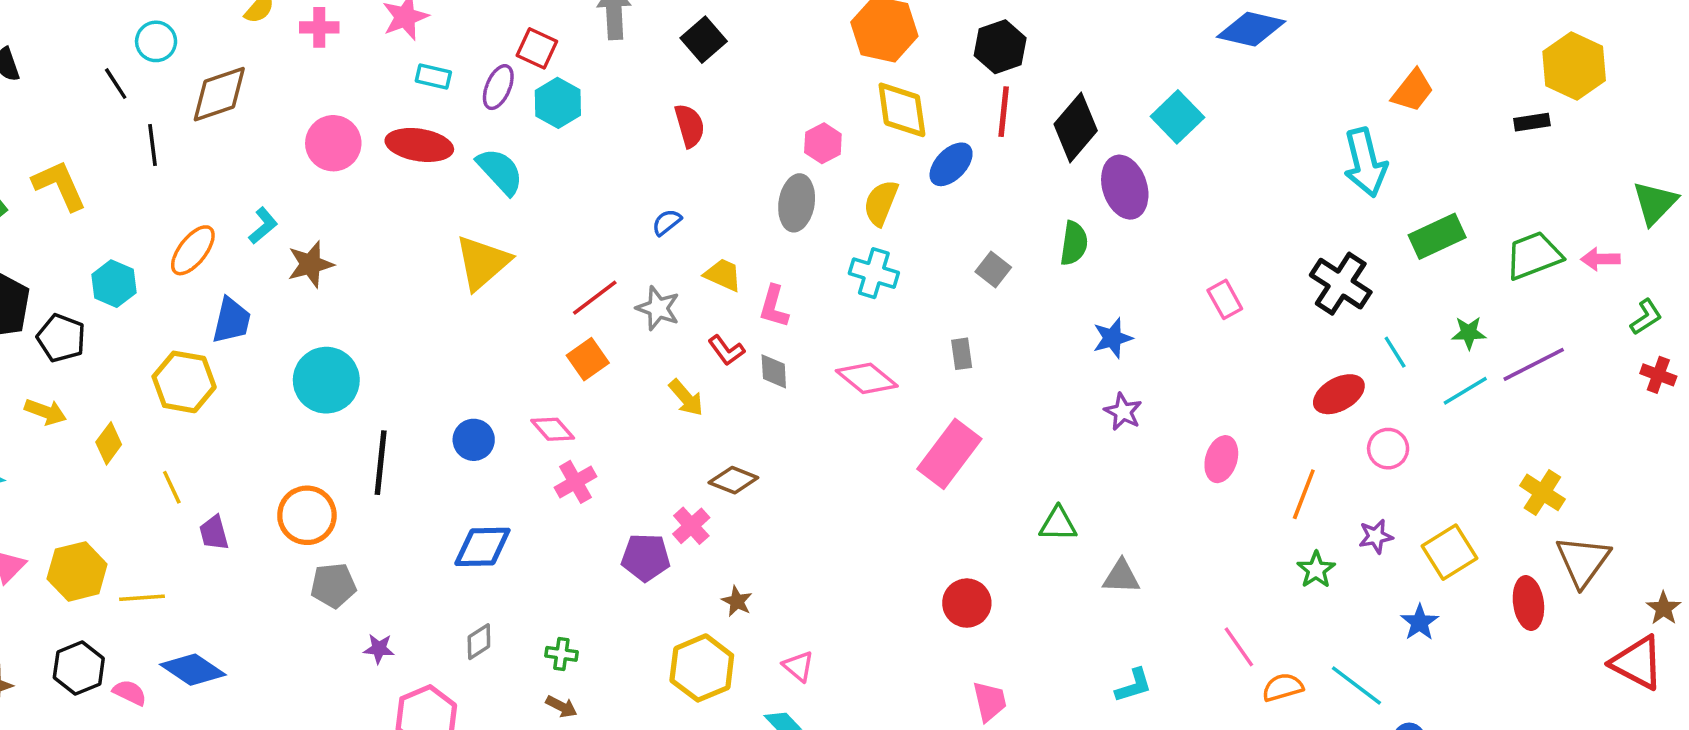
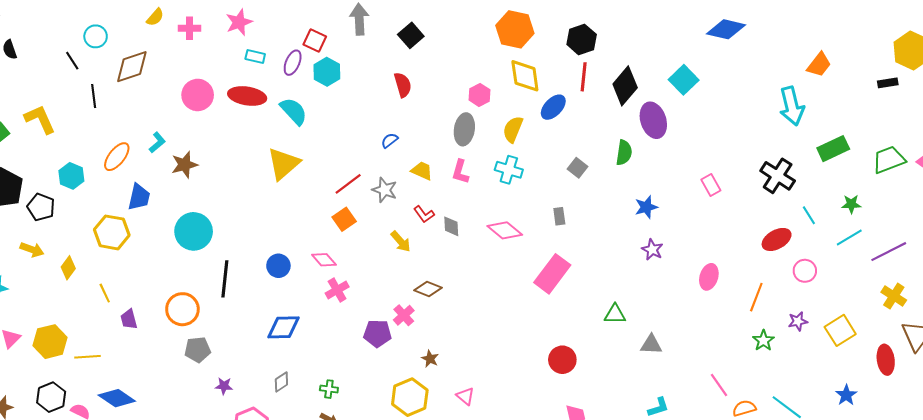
pink L-shape: (774, 306) -> (460, 172), moved
purple line: (1534, 364) -> (889, 252), moved
blue star: (1420, 622) -> (846, 395), moved

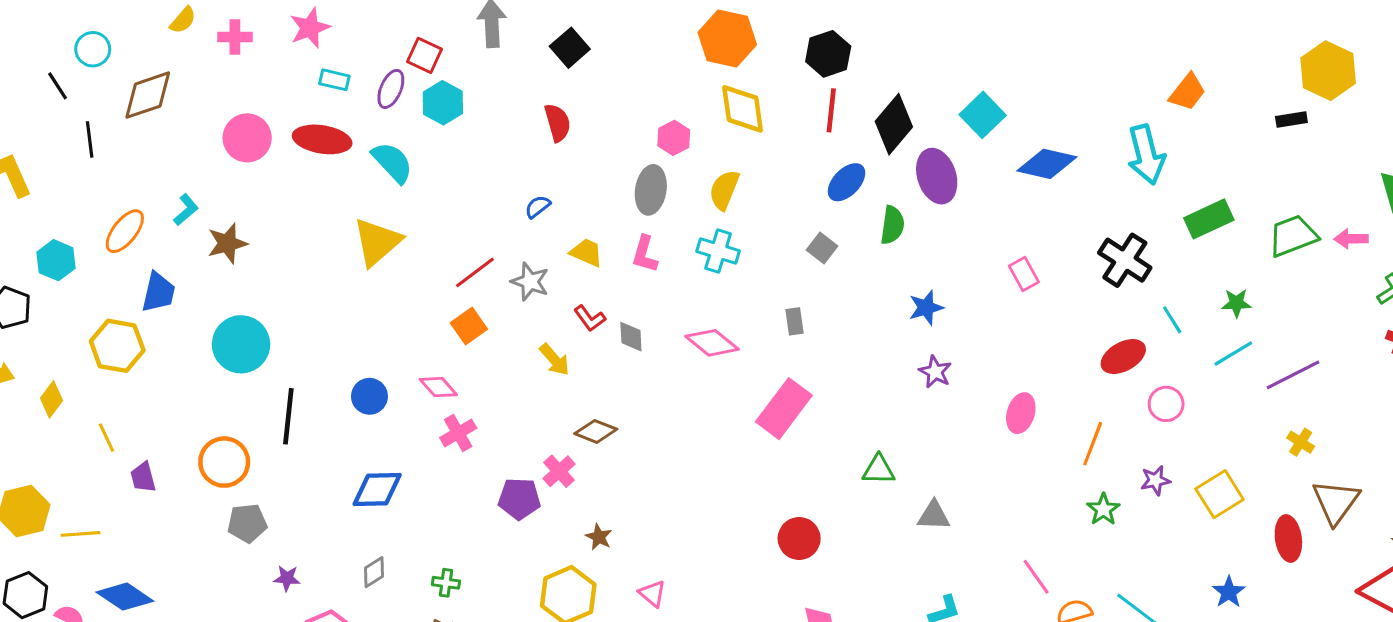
blue diamond: (726, 29) -> (1047, 164), moved
blue ellipse: (553, 107) -> (847, 182), moved
yellow cross: (894, 296) -> (1301, 442), size x0.7

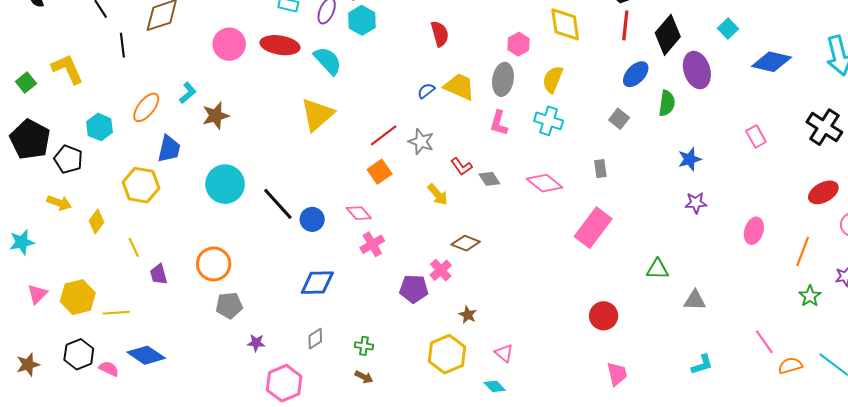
cyan square: (983, 115) -> (728, 29), size x0.7
yellow trapezoid: (587, 253) -> (459, 87), moved, size x1.4
gray diamond: (631, 337) -> (489, 179), turned -30
purple star: (935, 372) -> (696, 203), turned -30
black line: (288, 416) -> (278, 204), moved, turned -48

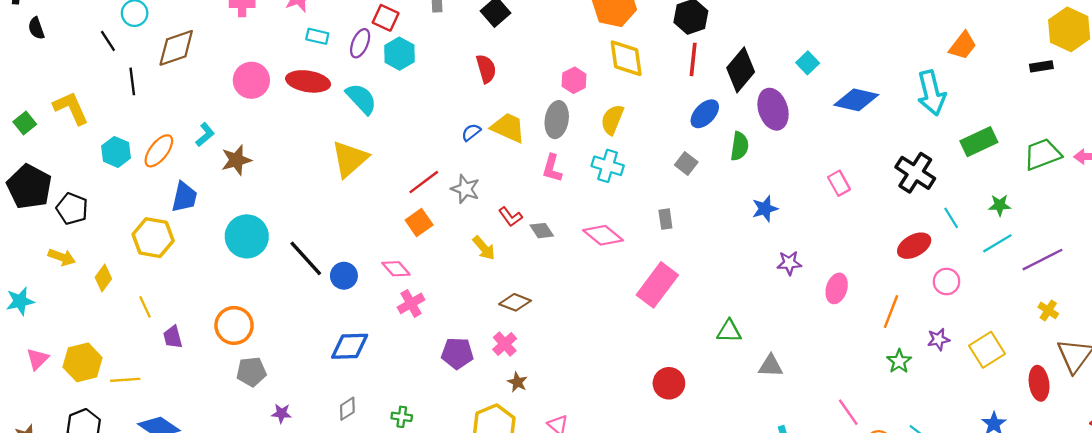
cyan hexagon: (100, 127) -> (116, 152), moved
purple star: (696, 203) -> (789, 263), moved
pink cross: (441, 270) -> (505, 344), moved

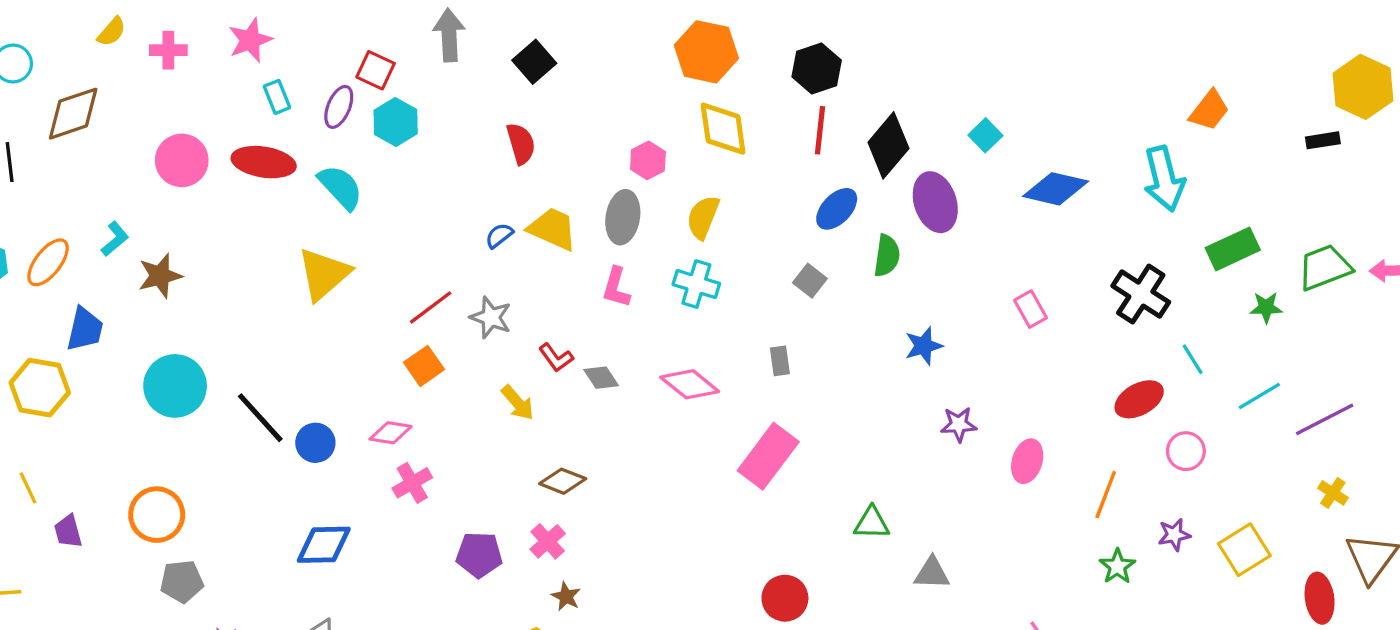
cyan rectangle: (317, 36) -> (277, 97), turned 55
green star: (1000, 205) -> (1266, 307), moved
pink diamond: (396, 269) -> (391, 433), turned -40

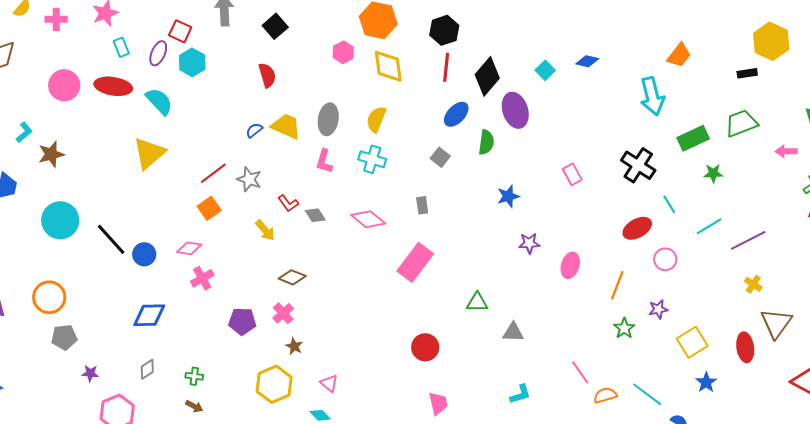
pink hexagon: (648, 160) -> (343, 52), moved
blue diamond: (1056, 189) -> (587, 61), moved, size x0.6
green trapezoid: (1325, 267) -> (741, 123), moved
yellow square: (1244, 550) -> (692, 342), moved

